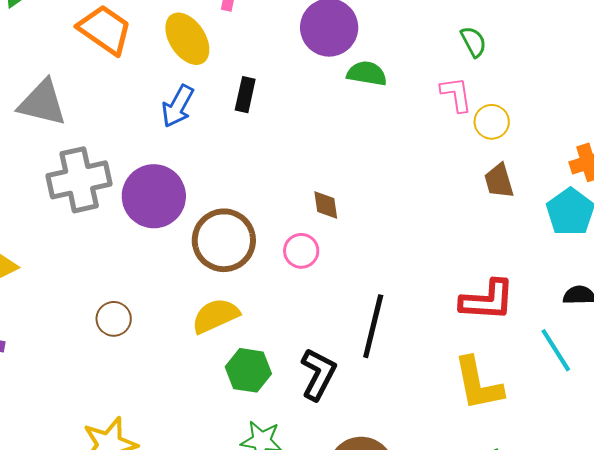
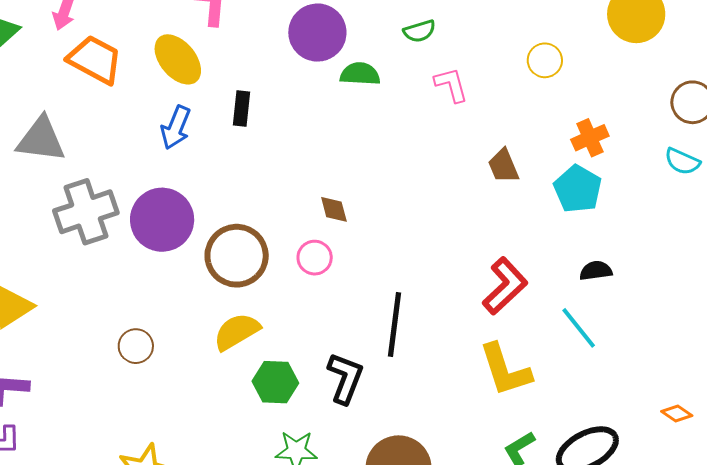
green semicircle: (473, 42) -> (419, 31), moved, turned 108
yellow circle: (492, 122) -> (545, 60), moved
red L-shape: (487, 300) -> (505, 286), turned -40

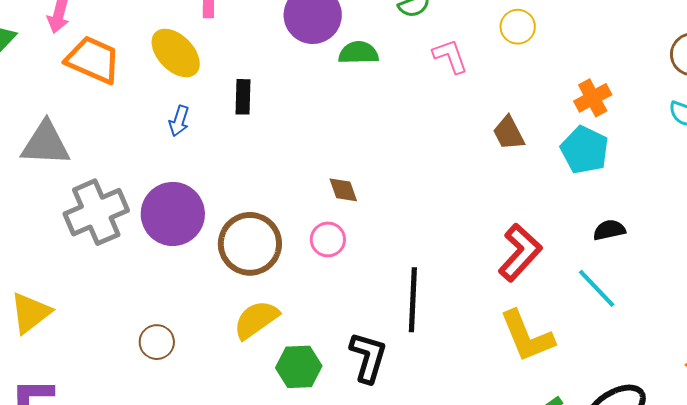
yellow circle: (545, 60) -> (518, 27), moved
blue arrow: (176, 128) -> (179, 121), size x0.7

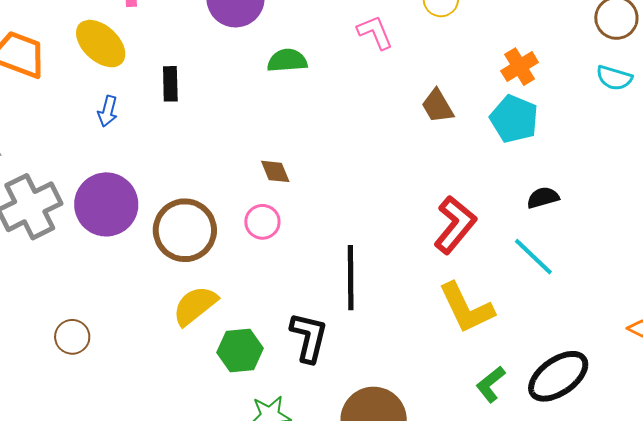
green semicircle: (358, 53) -> (287, 60), moved
brown circle: (157, 342) -> (72, 337), moved

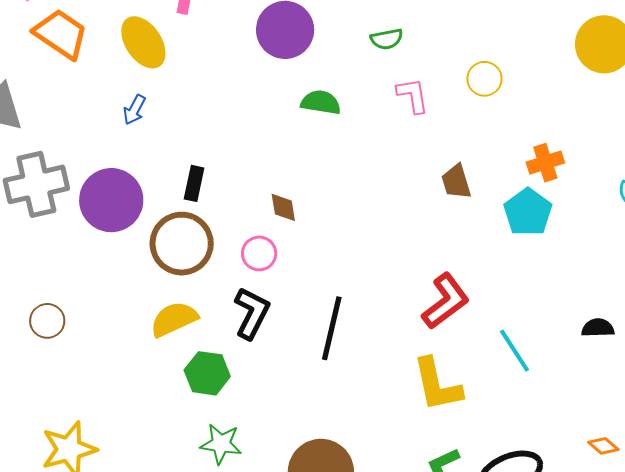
black rectangle: (170, 84) -> (194, 183), moved
black semicircle: (543, 198) -> (598, 328), moved
black L-shape: (309, 337) -> (252, 313), moved

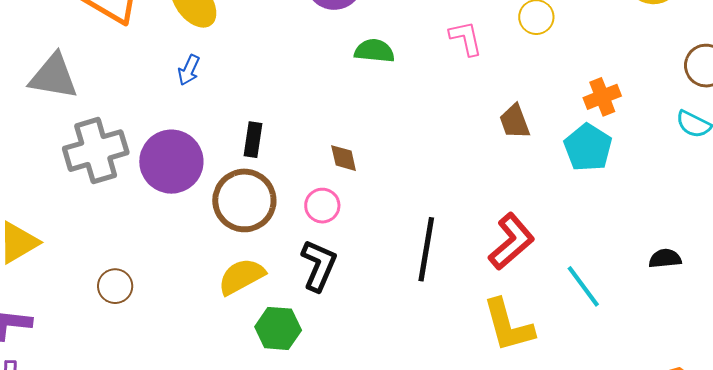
black line: (332, 328) -> (426, 249), moved

